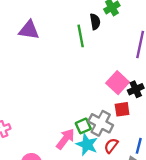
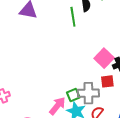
gray cross: (101, 123) -> (88, 93), turned -30

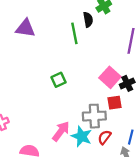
green square: (73, 95) -> (58, 80), moved

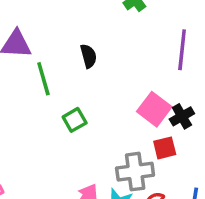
black semicircle: (88, 20) -> (88, 56), moved
green line: (74, 33) -> (43, 79), moved

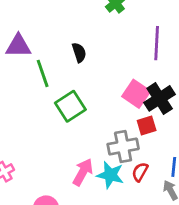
black cross: (182, 116) -> (160, 98), size x1.5
green square: (75, 120) -> (70, 106), size x1.5

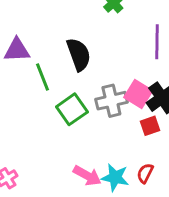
black semicircle: (79, 53) -> (79, 54), size x1.6
gray cross: (123, 147) -> (111, 101), moved
pink arrow: (83, 172) -> (87, 176), turned 92

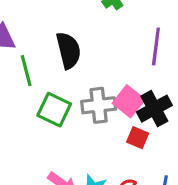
green square: (72, 109) -> (54, 110), turned -36
red square: (150, 126) -> (138, 138), turned 36

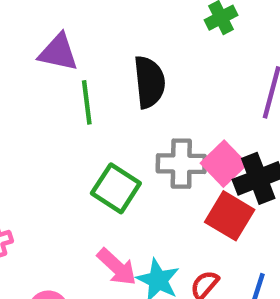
green square: (54, 110) -> (116, 188), moved
red square: (138, 138) -> (230, 216), size x1.5

